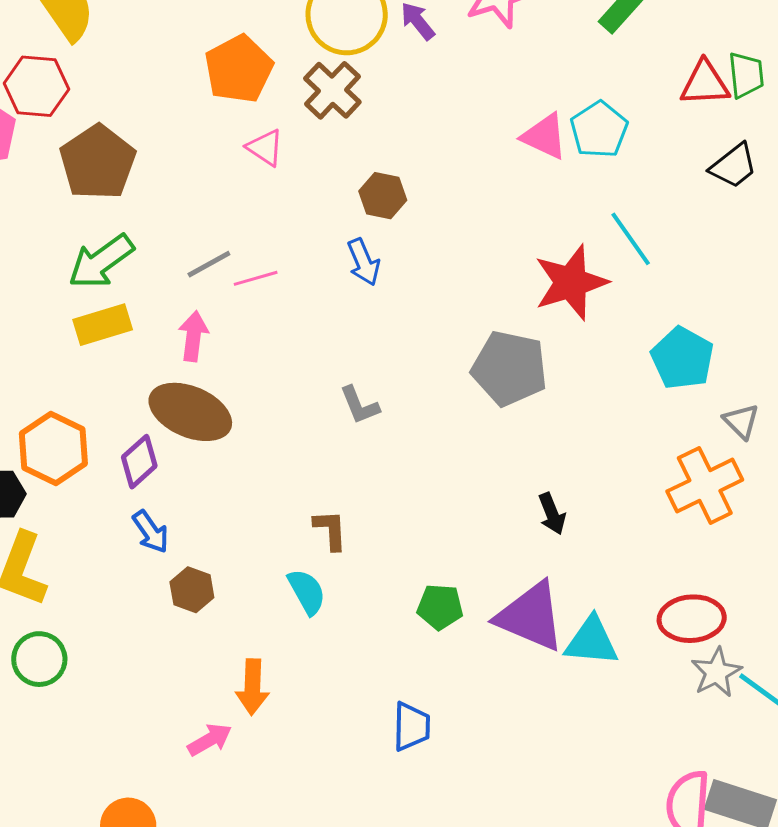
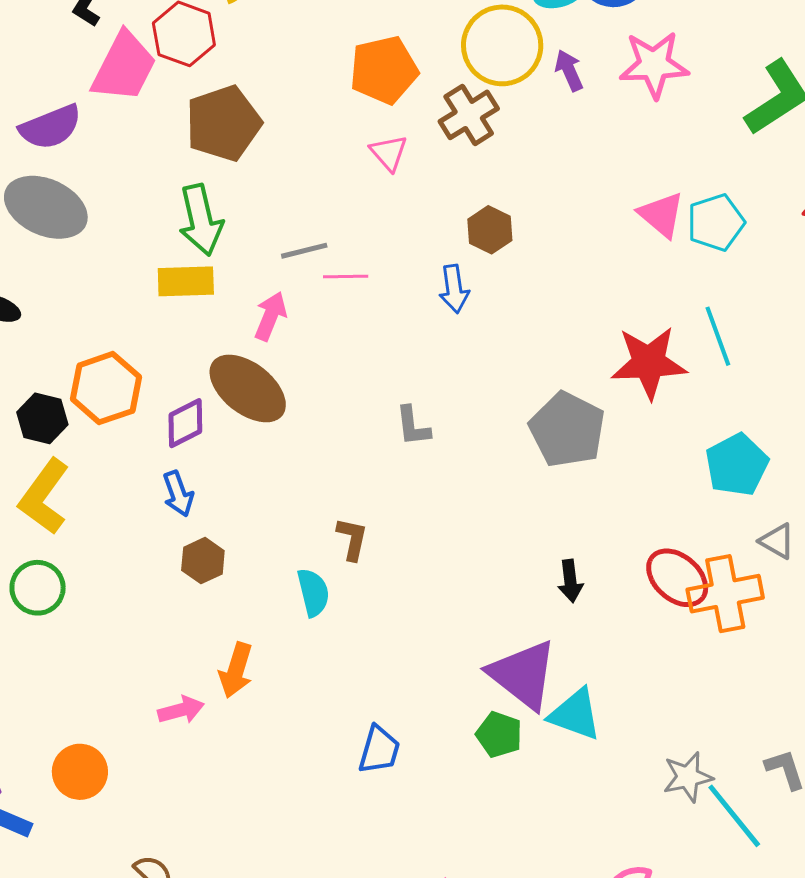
green arrow: (101, 261) -> (201, 220), turned -82
gray triangle: (741, 421) -> (777, 541), turned -30
green pentagon: (440, 607) -> (499, 735), moved
red ellipse: (692, 619) -> (677, 578), moved, turned 30

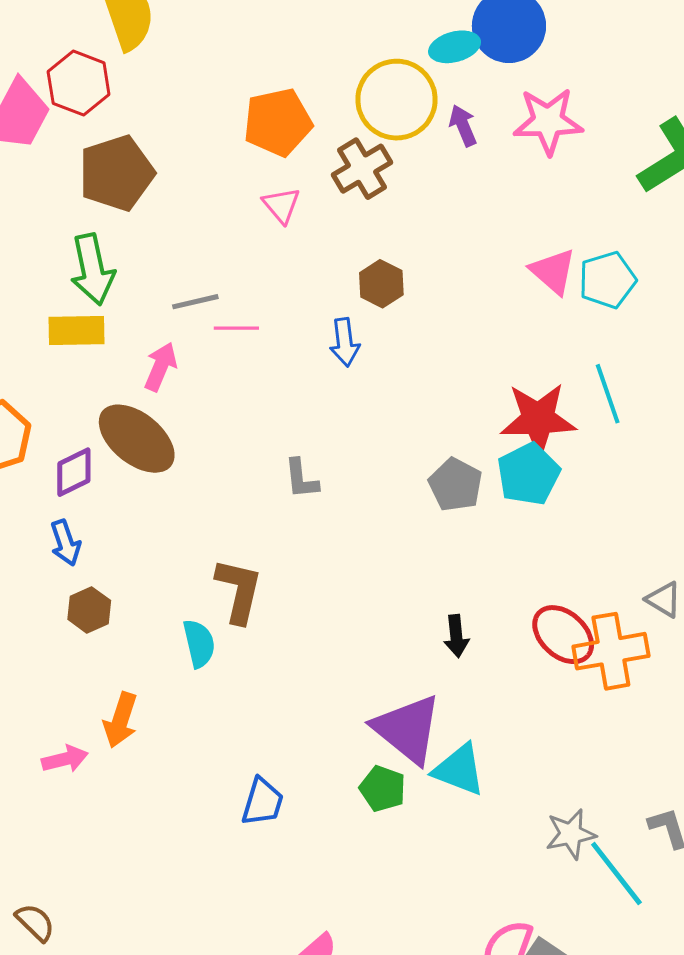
gray pentagon: (567, 430) -> (456, 485), size x0.7
cyan pentagon: (737, 465) -> (528, 474), moved
brown L-shape: (352, 539) -> (239, 591), size x1.5

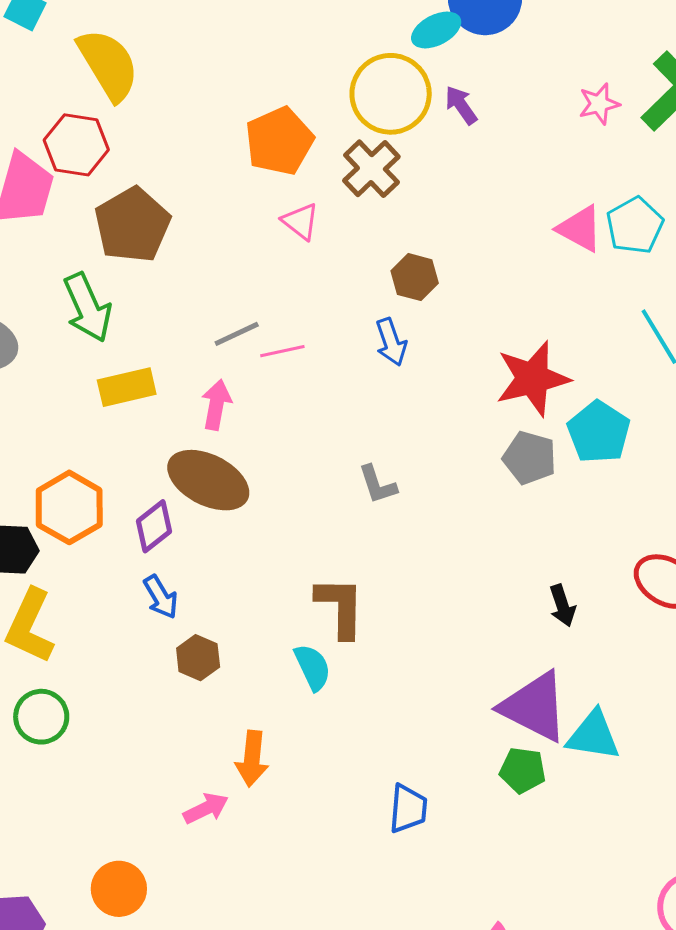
pink star: (548, 121) -> (599, 104), moved, size x0.6
green arrow: (92, 269) -> (88, 308), moved
red star: (538, 419) -> (533, 379), moved

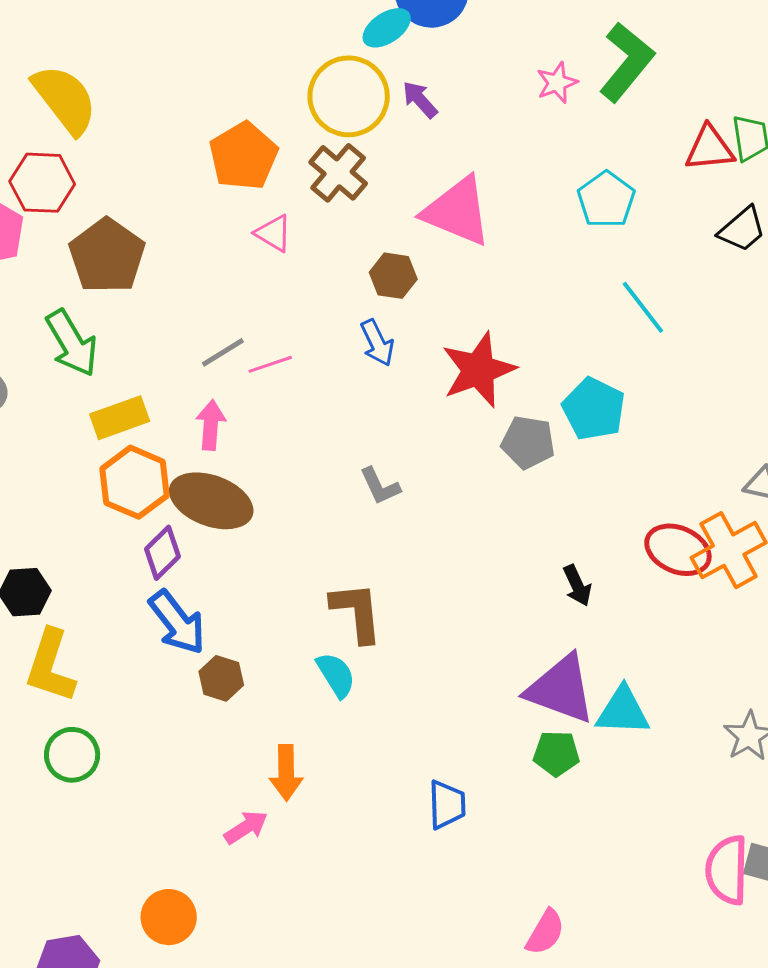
pink triangle: (580, 229) -> (457, 211), moved, size x1.5
red star: (533, 379) -> (478, 370), moved
orange hexagon: (69, 507) -> (135, 482), moved
blue arrow: (161, 597) -> (177, 622), size x1.5

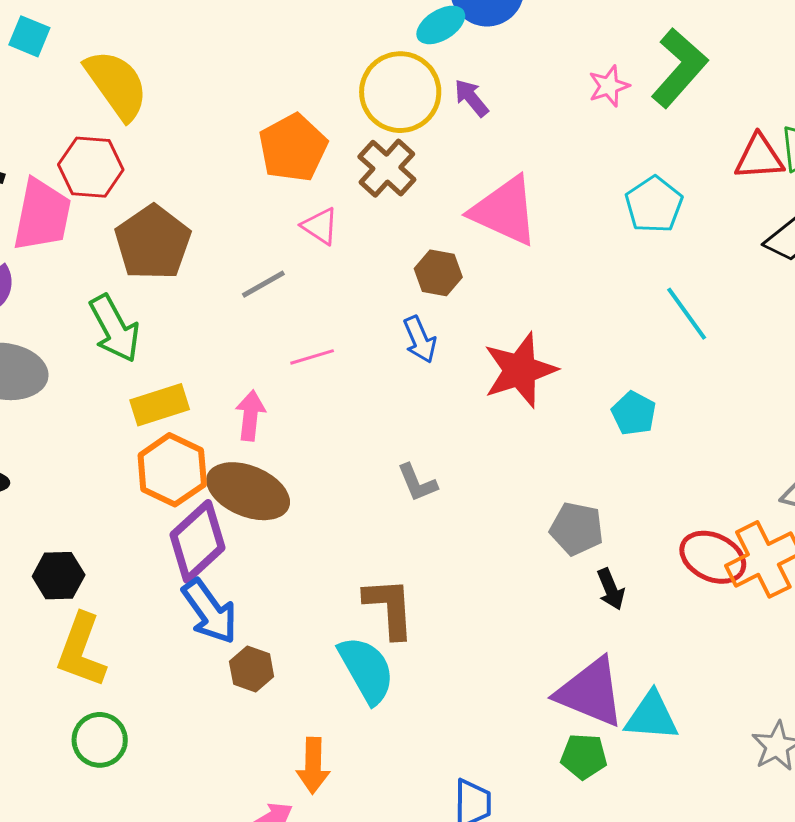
gray line: (223, 352) -> (263, 284), moved
cyan pentagon: (594, 409) -> (634, 413), size x0.7
gray pentagon: (528, 442) -> (577, 529), moved
purple diamond: (163, 553) -> (198, 541), size x1.5
cyan semicircle: (336, 675) -> (366, 670), size x1.5

